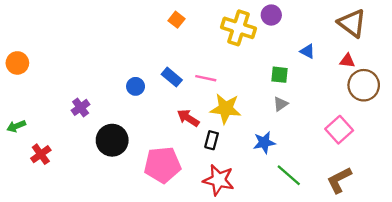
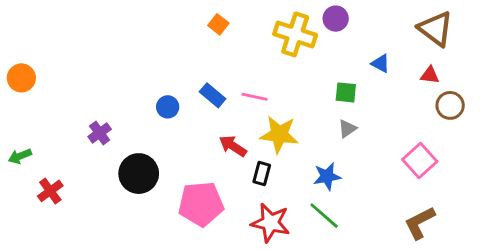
brown circle: (364, 85) -> (450, 105), size x0.7
green line: (289, 175) -> (324, 216), moved

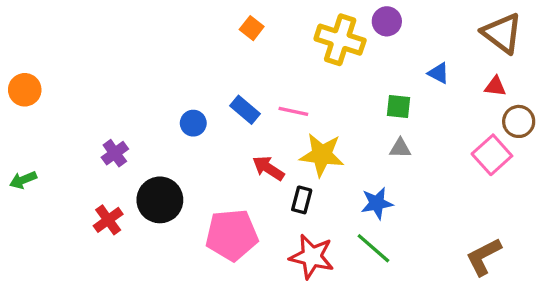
gray triangle: (347, 129) -> (400, 148), turned 36
pink square: (420, 160) -> (492, 155), moved
red cross: (50, 191) -> (108, 220), moved

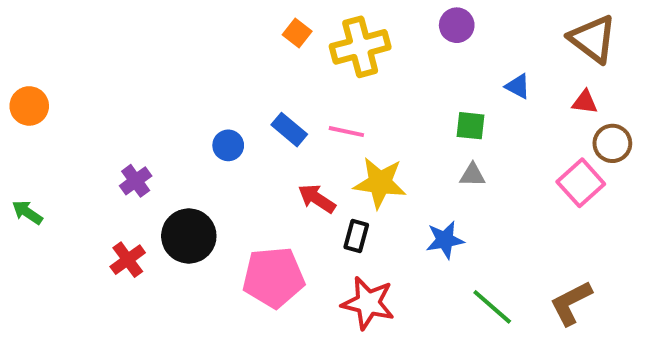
yellow cross: (340, 40) -> (360, 47), moved, turned -33
green arrow: (23, 180) -> (27, 212), turned 56
green line: (373, 248) -> (492, 307), moved

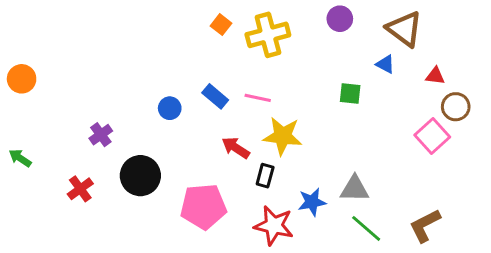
brown triangle: (593, 39) -> (404, 29), moved
gray triangle: (472, 175) -> (354, 189), moved, size x1.5
blue star: (445, 240) -> (312, 202), moved
red cross: (128, 260) -> (80, 189), moved

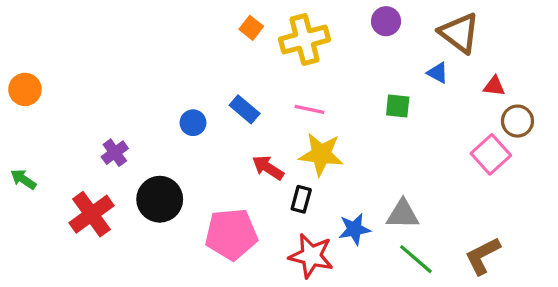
pink line: (258, 98) -> (309, 109), moved
red cross: (80, 189) -> (92, 214), size x1.5

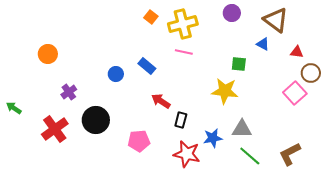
orange circle: (25, 89) -> (48, 54), moved
pink line: (309, 109) -> (184, 52), moved
yellow star: (321, 154) -> (225, 91), moved
pink pentagon: (231, 234) -> (139, 141), size x0.7

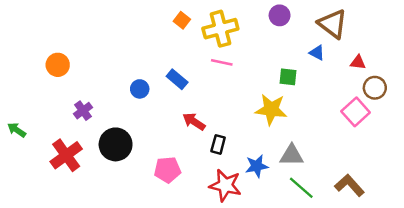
brown L-shape: (290, 154) -> (349, 185), turned 75

